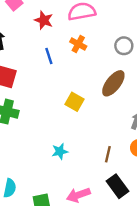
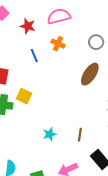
yellow square: (75, 102) -> (24, 96), moved
brown line: (108, 154) -> (80, 135), moved

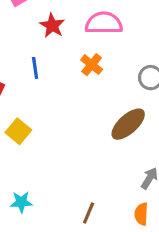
blue line: (34, 56) -> (35, 68), moved
cyan star: (50, 134) -> (21, 202), moved

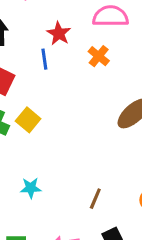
red star: (52, 26) -> (59, 34), moved

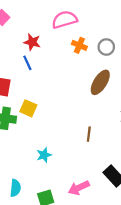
orange cross: (99, 56) -> (79, 45), moved
brown line: (95, 199) -> (89, 134), moved

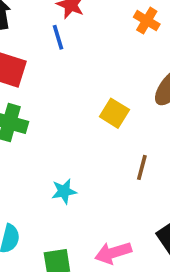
yellow square: (28, 108) -> (114, 113), moved

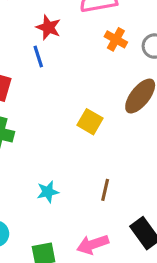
brown line: (142, 167) -> (105, 190), moved

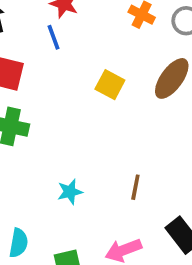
yellow square: (90, 122) -> (110, 85), moved

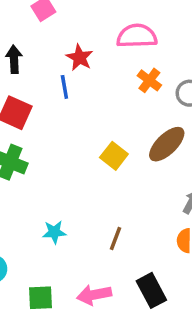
yellow square: (110, 85) -> (114, 156), moved

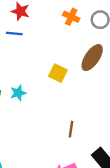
blue line: (64, 87) -> (14, 33), turned -63
cyan star: (54, 232) -> (18, 93), moved

